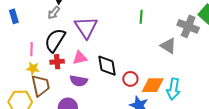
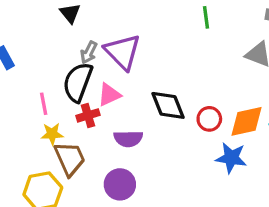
gray arrow: (54, 13) -> (89, 52), moved
pink triangle: (80, 58) -> (109, 95), moved

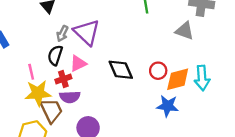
black semicircle: (78, 82) -> (55, 55), size x0.7
red circle: (209, 119) -> (158, 71), moved
yellow star: (52, 134) -> (38, 93), size x1.6
purple semicircle: (128, 139) -> (70, 97), moved

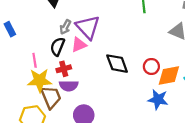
pink triangle: (78, 64) -> (79, 45), moved

